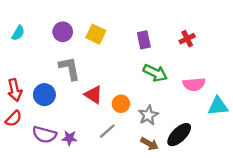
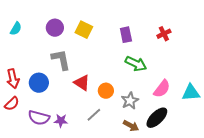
pink semicircle: (194, 84) -> (162, 89), moved, turned -48

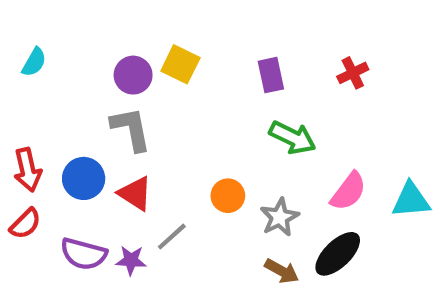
purple circle: (55, 28) -> (133, 75), moved
red triangle: (82, 83) -> (135, 194), moved
gray line: (94, 115) -> (172, 237), moved

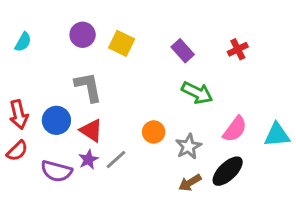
purple circle: (133, 75) -> (83, 35), moved
purple rectangle: (271, 75) -> (183, 51), turned -30
purple star: (131, 260) -> (88, 160), moved, turned -30
brown arrow: (282, 271) -> (190, 183), turned 120

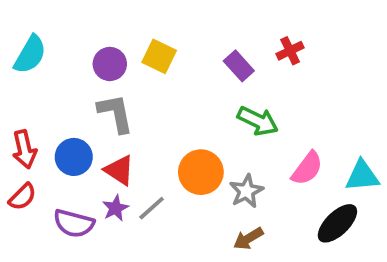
purple circle: (83, 35) -> (110, 64), moved
cyan semicircle: (23, 42) -> (30, 55), size x1.5
red cross: (238, 49) -> (290, 51), moved
orange circle: (154, 132) -> (201, 172), size x1.5
black ellipse: (228, 171) -> (337, 223), moved

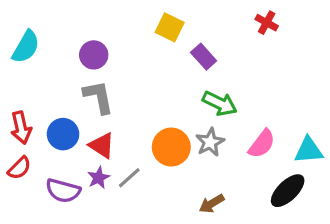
red cross: (290, 51) -> (267, 23), moved, turned -35
yellow square: (159, 56) -> (170, 27), moved
gray star: (246, 191) -> (210, 142), moved

